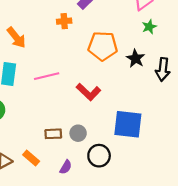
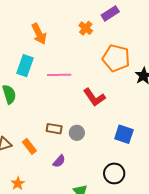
orange cross: (64, 21) -> (86, 28), turned 32
blue square: (128, 124) -> (124, 134), size x0.7
black circle: (99, 156) -> (114, 173), moved

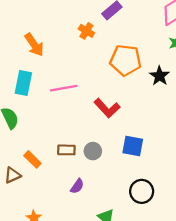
blue square: (124, 134) -> (133, 146), moved
orange rectangle: (29, 146) -> (32, 159), moved

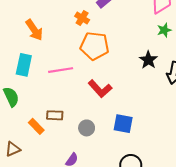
orange pentagon: (126, 60) -> (94, 46), moved
brown rectangle: (66, 150) -> (55, 115), moved
orange rectangle: (32, 159) -> (36, 126), moved

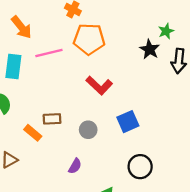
green star: (164, 30) -> (166, 31), moved
pink line: (61, 70) -> (49, 53), moved
blue square: (123, 124) -> (128, 122), turned -30

